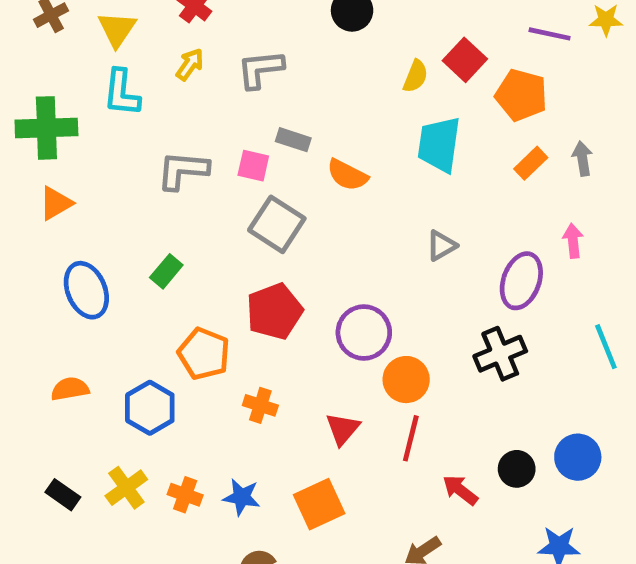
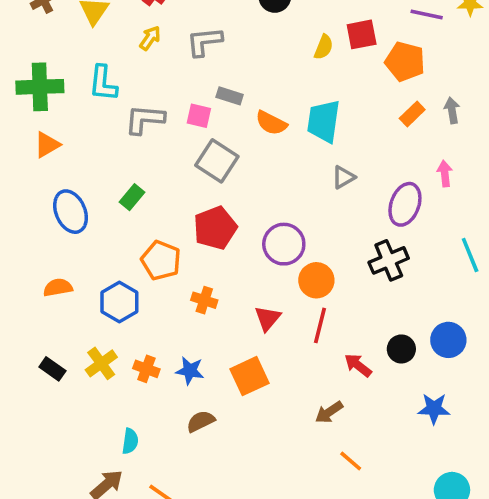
red square: (465, 60) -> (362, 34), turned 36
cyan L-shape: (122, 93) -> (103, 83), moved
cyan trapezoid: (439, 144) -> (324, 121), moved

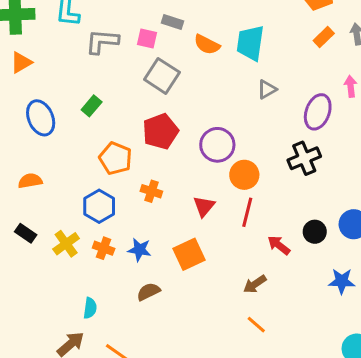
blue hexagon: (119, 302) -> (99, 206), moved
black rectangle: (52, 369) -> (26, 233), moved
orange line: (351, 461) -> (256, 325), moved

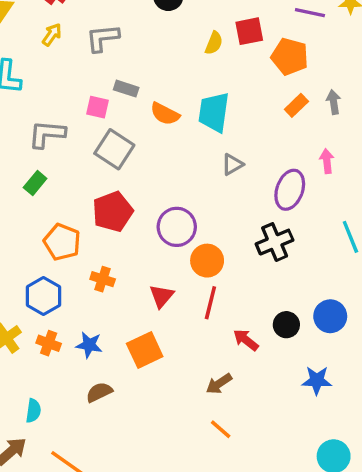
gray L-shape: (102, 41) -> (47, 134), moved

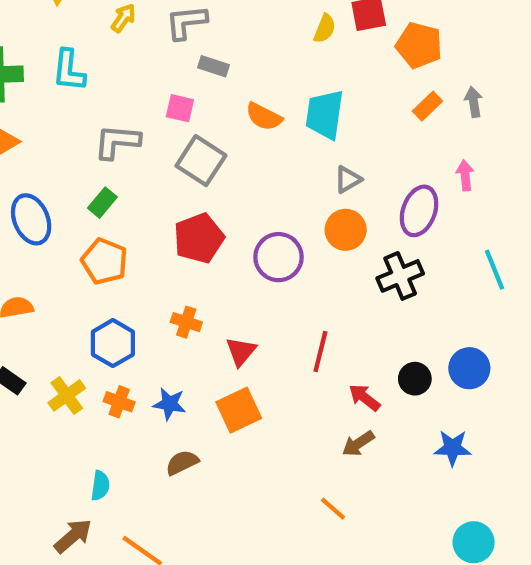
gray rectangle: (126, 89) -> (214, 66), moved
orange pentagon: (62, 242) -> (104, 261), moved
orange circle: (207, 261) -> (346, 230), moved
red triangle: (162, 296) -> (241, 351), moved
brown arrow: (219, 384) -> (358, 444), moved

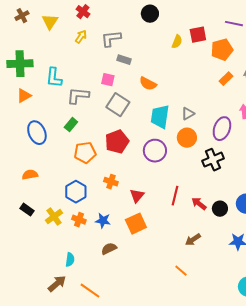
orange pentagon: (419, 45) -> (222, 50), turned -30
cyan L-shape: (69, 70) -> (54, 78), moved
cyan trapezoid: (325, 114) -> (160, 117), moved
orange pentagon: (104, 261) -> (85, 153), moved, turned -30
red arrow: (364, 398) -> (199, 204), moved

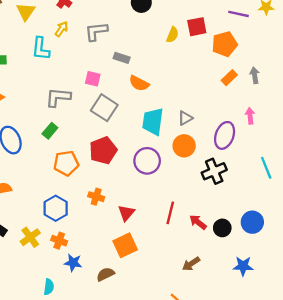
gray rectangle: (124, 60) -> (122, 58), moved
cyan L-shape: (54, 78) -> (41, 49), moved
blue star: (103, 221) -> (73, 263), moved
brown semicircle: (109, 249) -> (105, 274), moved

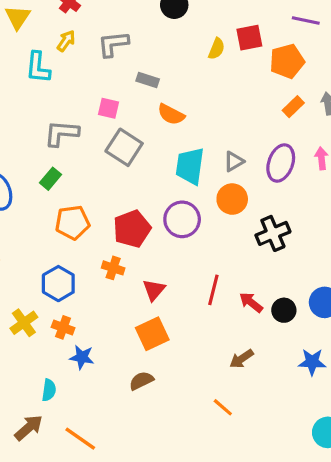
purple ellipse: (225, 135) -> (281, 163), moved
red pentagon: (103, 150) -> (132, 229), moved
brown semicircle: (105, 274) -> (141, 381), moved

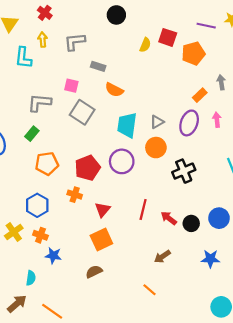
red square: (249, 38) -> (168, 37), turned 30
yellow arrow: (66, 41) -> (43, 40), turned -40
orange rectangle: (293, 107) -> (200, 95), moved

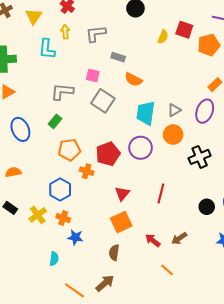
orange cross: (75, 195) -> (87, 171), moved
red arrow: (169, 218) -> (153, 240), moved
brown semicircle: (94, 272) -> (114, 253), turned -56
brown arrow: (17, 304) -> (105, 283), moved

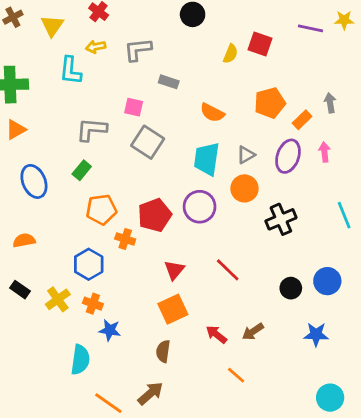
yellow arrow: (65, 32) -> (96, 47), turned -96
orange pentagon: (209, 45) -> (270, 103), moved
orange semicircle: (133, 80) -> (212, 113), moved
red line: (161, 194) -> (228, 270), turned -60
cyan semicircle: (54, 259) -> (80, 360), size x1.5

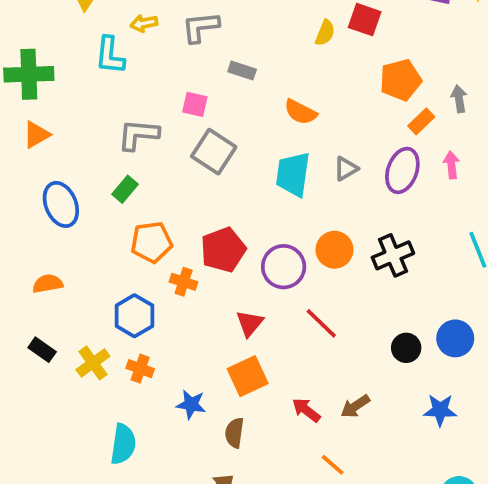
orange pentagon: (270, 103) -> (401, 80), moved
orange circle: (244, 188) -> (334, 250), moved
purple circle: (200, 207) -> (284, 267), moved
blue star: (110, 330) -> (191, 404), moved

